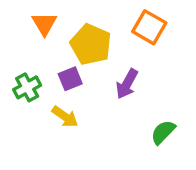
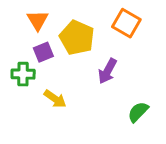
purple square: (70, 79) -> (43, 52), moved
green cross: (27, 87) -> (23, 74), turned 30

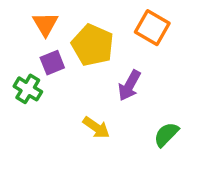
green cross: (23, 74) -> (28, 89), turned 30
yellow arrow: (55, 99) -> (96, 127), moved

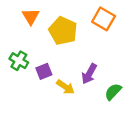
purple square: (52, 63) -> (44, 71), moved
purple arrow: (129, 85) -> (89, 74), moved

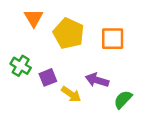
orange square: (104, 19) -> (113, 39), moved, turned -30
purple arrow: (89, 74) -> (97, 80), turned 78

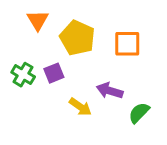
purple square: (48, 77) -> (54, 73), moved

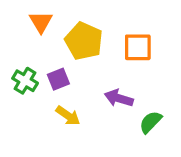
yellow arrow: (80, 107) -> (68, 116), moved

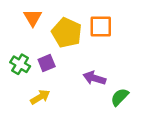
orange square: (138, 47) -> (101, 26), moved
yellow arrow: (68, 116) -> (40, 97), moved, turned -66

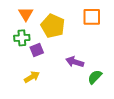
orange square: (101, 26) -> (92, 17), moved
green cross: (20, 64) -> (22, 38), moved, turned -35

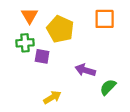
purple square: (37, 50) -> (42, 56), turned 32
yellow arrow: (32, 77) -> (52, 97), moved

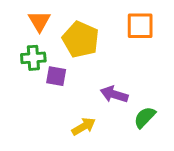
yellow arrow: (52, 97) -> (84, 126), moved

